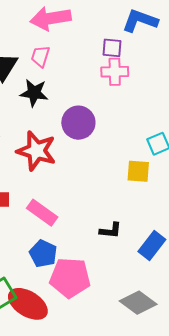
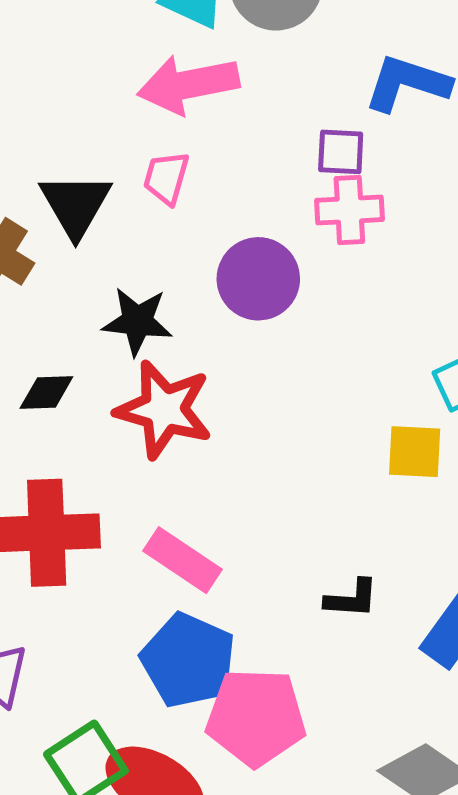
black star: (34, 93) -> (137, 321), moved
purple circle: (78, 123) -> (258, 279), moved
blue pentagon: (43, 254) -> (188, 660), size x1.4

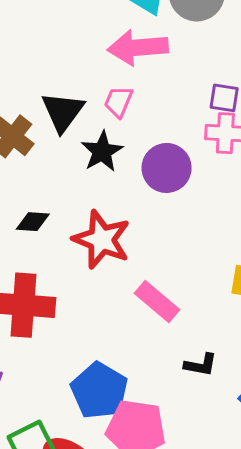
black star: (137, 321) -> (102, 152), moved, turned 30
pink rectangle: (182, 560) -> (157, 301), moved

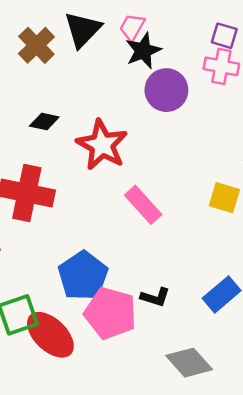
black star: (102, 152) -> (143, 51), moved
black L-shape: (201, 365) -> (155, 297), moved

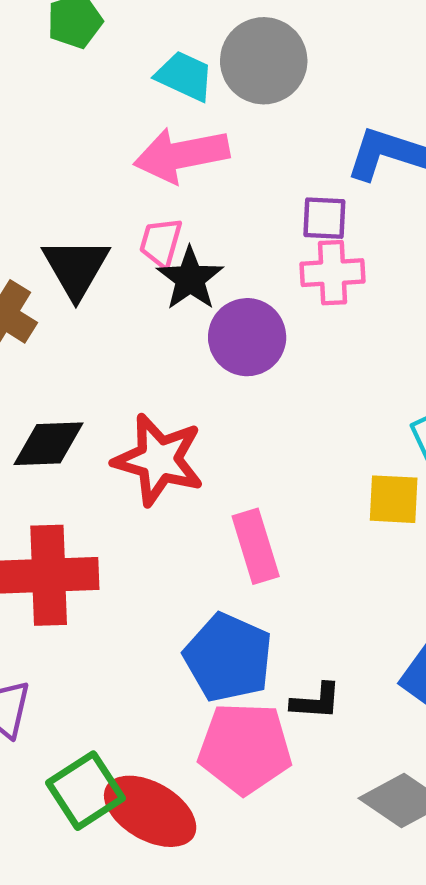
black diamond: (44, 121) -> (48, 444), size x1.4
pink rectangle: (143, 205) -> (256, 546), turned 39
blue pentagon: (83, 276) -> (228, 658), moved

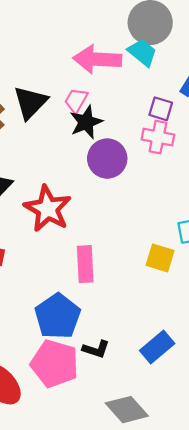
cyan trapezoid: (185, 76) -> (142, 52), moved

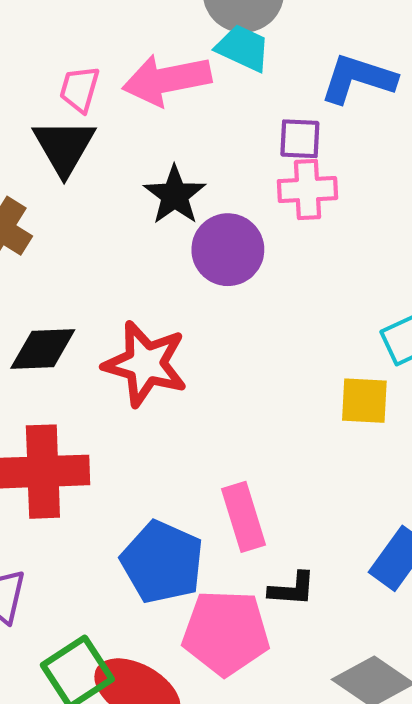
pink trapezoid: (76, 100) -> (80, 89), moved
black triangle: (30, 102) -> (64, 147), moved
pink rectangle: (85, 264) -> (244, 517), moved
blue pentagon: (58, 316) -> (162, 562), moved

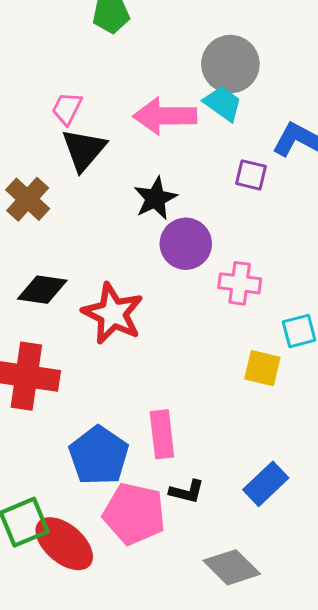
pink trapezoid: (80, 89) -> (67, 108), moved
pink cross: (307, 190) -> (240, 283), moved

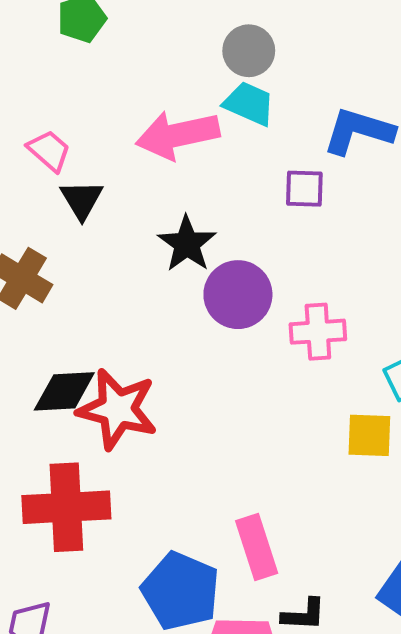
gray circle: (230, 64) -> (249, 51), size x0.7
pink trapezoid: (67, 108) -> (49, 151), turned 116
black triangle: (84, 150) -> (82, 200), size x0.7
red star: (113, 314) -> (118, 409), moved

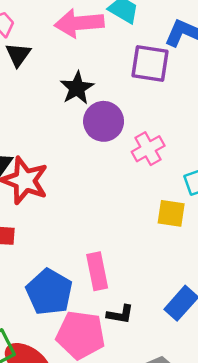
purple square: (304, 189) -> (150, 64), size x1.6
pink cross: (318, 332) -> (148, 149), turned -32

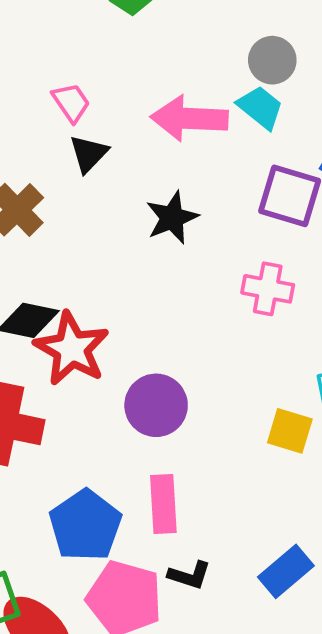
purple circle: (104, 121) -> (156, 405), moved
pink cross: (148, 149) -> (268, 289), moved, turned 32

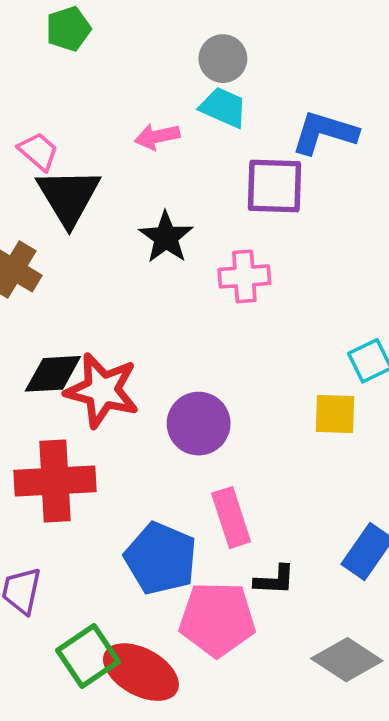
pink arrow: (189, 118) -> (157, 137), size x0.6
black triangle: (89, 154) -> (69, 197), size x1.6
pink cross: (268, 289) -> (244, 276), moved

